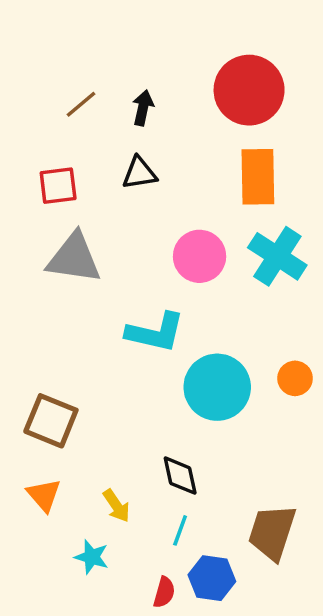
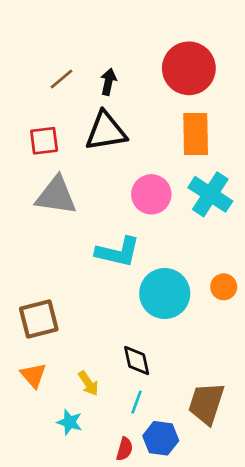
black triangle: (139, 173) -> (106, 131), size x1.6
brown square: (51, 421) -> (39, 319), turned -36

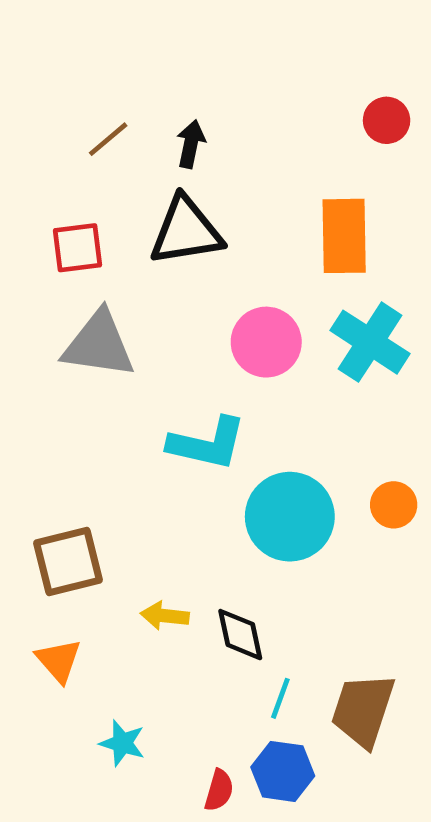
red circle: (189, 68) -> (387, 120), moved, size x0.5
yellow arrow: (88, 383) -> (165, 616), moved, turned 130
cyan line: (137, 402) -> (280, 698), moved

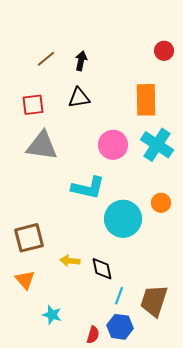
black triangle: (186, 231) -> (79, 98), size x0.7
orange circle: (394, 505) -> (161, 203), moved

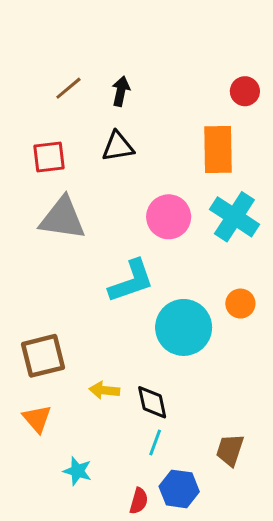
red circle: (164, 51) -> (245, 91), moved
cyan L-shape: (88, 188) -> (131, 281), turned -32
cyan line: (119, 296) -> (155, 443), moved
brown trapezoid: (154, 301) -> (230, 450), size x0.7

